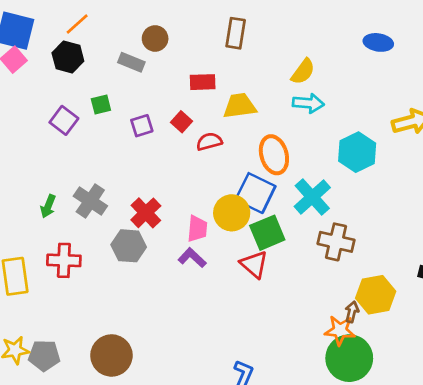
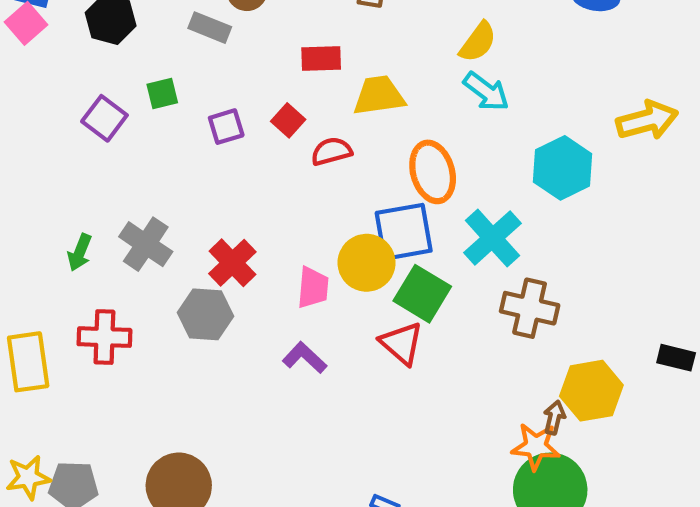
cyan arrow: (308, 103) -> (486, 91), turned 32
blue square: (255, 193) -> (404, 232), turned -36
green square: (267, 233) -> (422, 294), turned -36
purple L-shape: (192, 258) -> (305, 358), moved

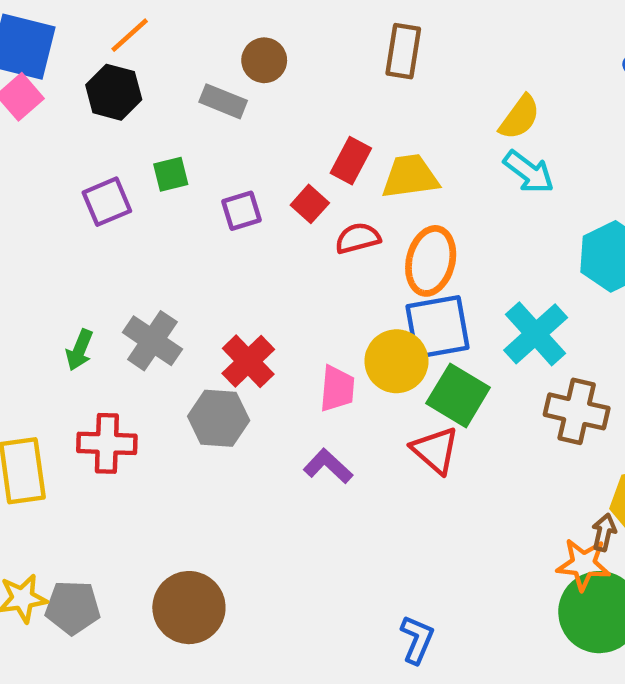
red rectangle: (321, 58) -> (351, 161), moved, turned -60
purple square: (104, 118) -> (107, 202), turned 30
orange ellipse: (433, 172) -> (431, 261), moved, turned 30

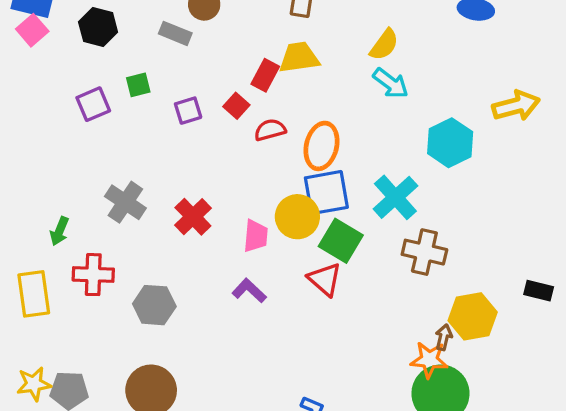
yellow trapezoid: (410, 177) -> (299, 58), moved
green arrow: (79, 350) -> (59, 231), moved
gray hexagon: (219, 418) -> (154, 305), moved

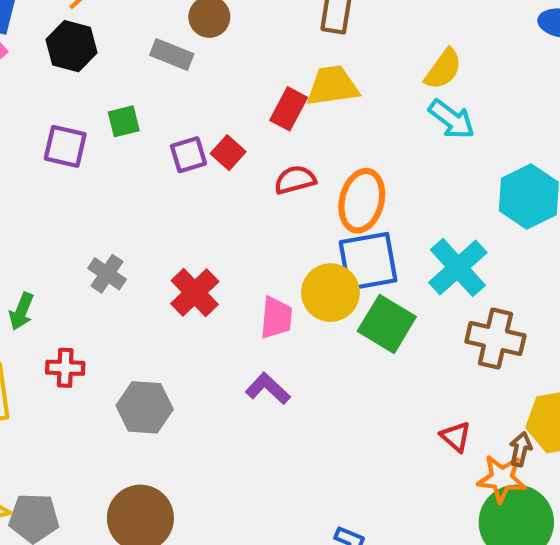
purple square: (93, 104) -> (65, 146), turned 36
red square: (236, 106) -> (228, 153), moved
gray cross: (125, 202) -> (107, 274), size x0.7
red cross: (93, 275) -> (65, 368), size x0.7
red triangle: (325, 279) -> (456, 437), moved, size x0.7

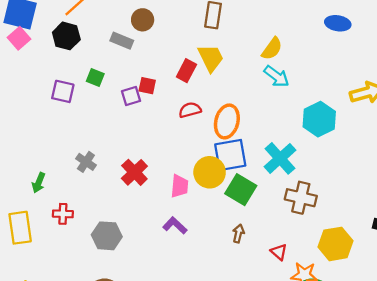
yellow trapezoid: (333, 86) -> (211, 58), turned 72
green square: (124, 121) -> (95, 78), turned 36
red square: (228, 153) -> (147, 86), moved, turned -30
brown arrow: (521, 449) -> (238, 233), moved

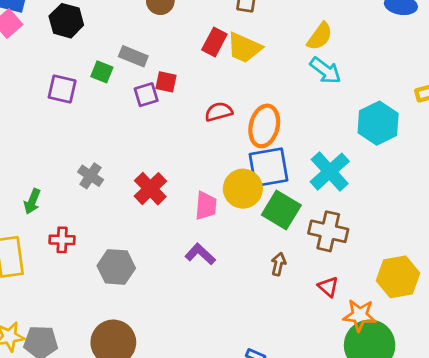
gray rectangle: (122, 41) -> (133, 56), moved
yellow trapezoid: (211, 58) -> (244, 48), turned 140
red rectangle: (186, 71) -> (214, 42), moved
brown cross: (301, 198) -> (328, 231), moved

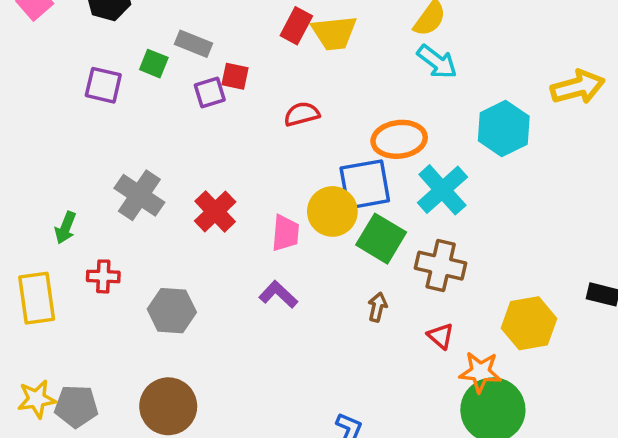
yellow trapezoid: (244, 48) -> (334, 33), turned -30
orange ellipse: (264, 126) -> (399, 139), moved, turned 69
gray cross: (91, 176) -> (139, 195), size x1.5

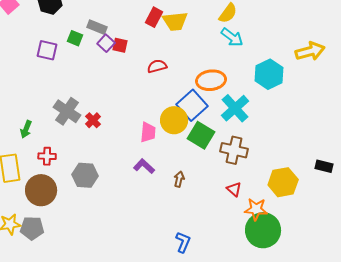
purple square: (210, 92) -> (106, 43), moved, turned -30
blue square: (365, 184) -> (192, 105), turned -32
red cross: (215, 211) -> (93, 120), moved, size x0.7
brown arrow: (377, 307) -> (179, 179), moved
brown circle: (168, 406) -> (41, 190), moved

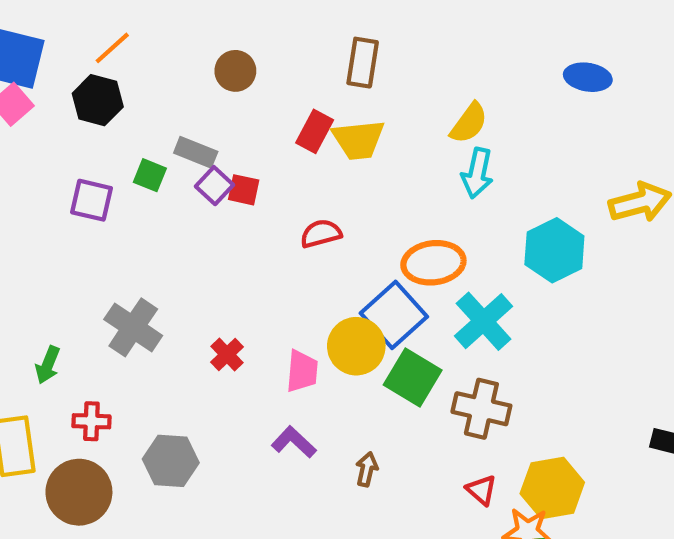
cyan arrow: (232, 37) -> (477, 173), turned 65
red cross: (93, 120) -> (227, 355), moved
yellow hexagon: (283, 182) -> (552, 488), moved

